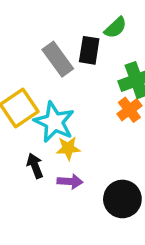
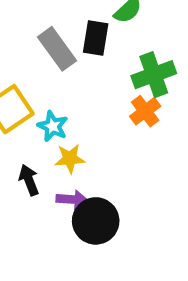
cyan star: (54, 122) -> (53, 126), size x0.6
black circle: (122, 199) -> (96, 221), moved

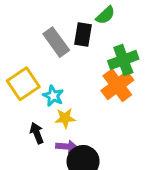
orange cross: (145, 111) -> (117, 85), size x1.5

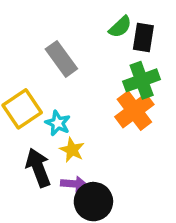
black rectangle: (83, 35) -> (143, 38), moved
yellow star: (65, 118) -> (72, 150), turned 30
black arrow: (37, 133) -> (38, 168), size x1.5

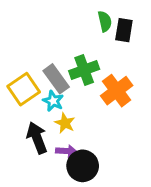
green semicircle: (120, 27) -> (105, 21), turned -60
gray rectangle: (61, 59) -> (56, 79), moved
green cross: (142, 80) -> (84, 70), moved

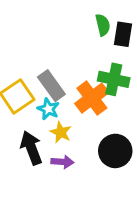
green cross: (84, 70) -> (114, 79), moved, turned 32
orange cross: (117, 91) -> (92, 98), moved
black circle: (83, 166) -> (115, 151), moved

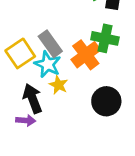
cyan star: (48, 109) -> (48, 64), size x1.4
purple arrow: (62, 162) -> (26, 120), moved

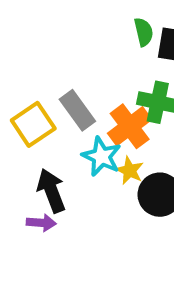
cyan star: (48, 64) -> (102, 156), moved
yellow star: (58, 85) -> (130, 171), moved

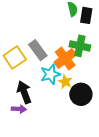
cyan star: (102, 156) -> (50, 74), turned 30

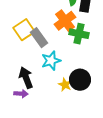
yellow square: (15, 57) -> (24, 30), moved
orange cross: (65, 59) -> (65, 21), moved
yellow star: (65, 82) -> (65, 85), moved

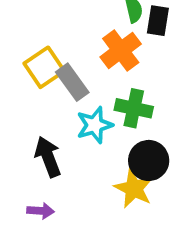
green cross: (79, 34) -> (134, 108), moved
yellow star: (65, 85) -> (134, 188), moved, size x1.5
purple arrow: (21, 94) -> (41, 211), moved

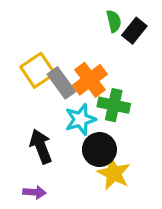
black rectangle: (158, 21) -> (134, 31), turned 30
orange cross: (121, 50) -> (90, 80), moved
black circle: (149, 160) -> (99, 150), moved

